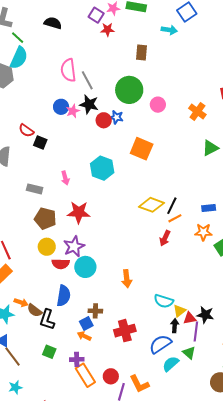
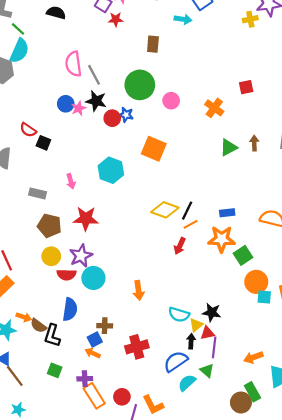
orange star: (203, 232) -> (222, 239), size x1.4
black star: (205, 315) -> (212, 312), moved

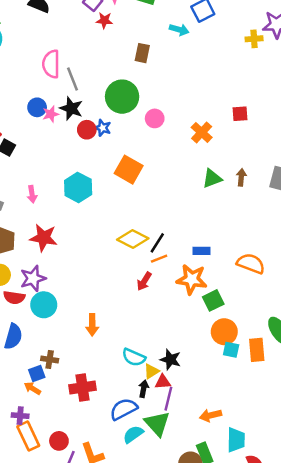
green triangle: (207, 371) -> (157, 424), size x1.6

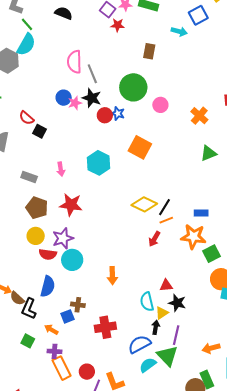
cyan semicircle: (134, 357) -> (147, 302), turned 54
red triangle: (163, 382) -> (166, 285), moved
orange arrow: (32, 388) -> (51, 329), moved

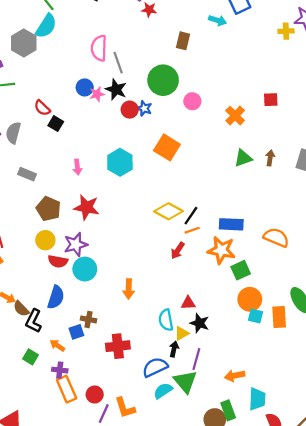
gray rectangle: (29, 177) -> (27, 174), moved
blue rectangle: (201, 213) -> (231, 224), size x1.5

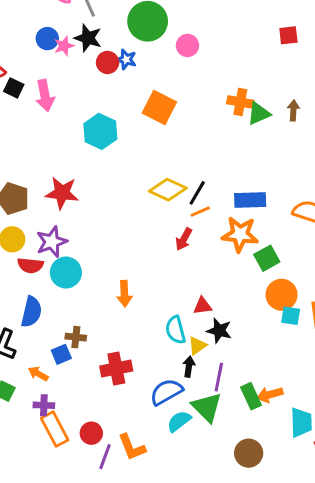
orange cross: (235, 116) -> (240, 102), moved, turned -30
pink arrow: (77, 167) -> (45, 95), moved, size x1.5
green rectangle: (228, 410) -> (251, 396), moved

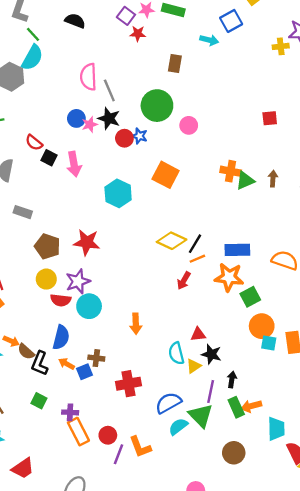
black arrow: (189, 367) -> (232, 380), moved
orange arrow: (38, 374) -> (66, 364), moved

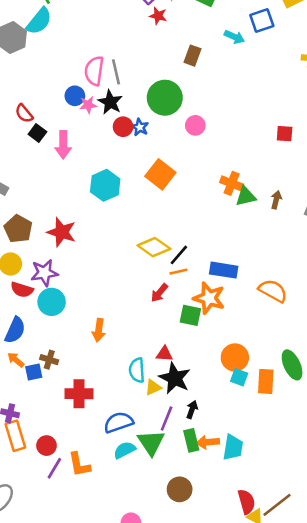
pink semicircle: (88, 77) -> (94, 71), moved
green square: (250, 297) -> (190, 315), moved, turned 30
black star: (211, 354) -> (175, 378), size x1.4
cyan trapezoid: (276, 429) -> (233, 447), moved

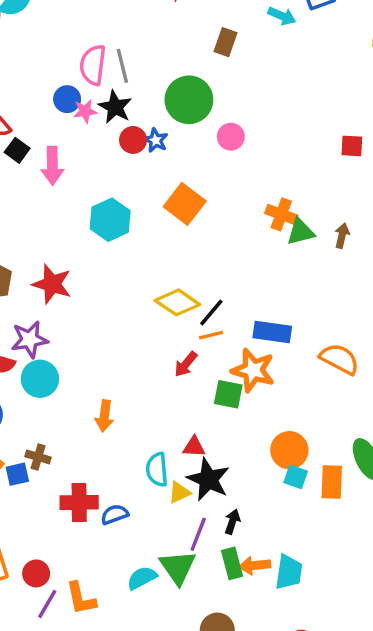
blue semicircle: (118, 422) -> (115, 514), moved, size x0.7

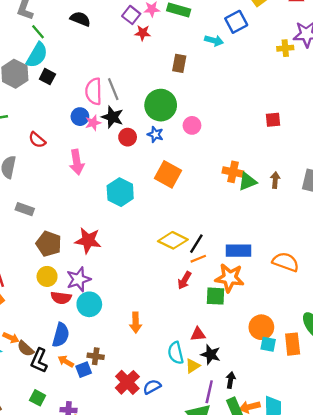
blue star: (156, 140) -> (155, 134), moved
black square: (17, 150) -> (47, 77), moved
black star: (208, 479) -> (211, 354), size x0.7
red cross: (79, 502) -> (127, 382), turned -35

